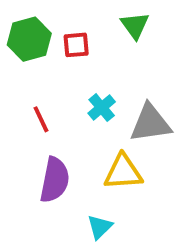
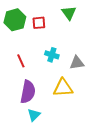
cyan cross: (102, 108) -> (52, 55), turned -32
gray triangle: (150, 123) -> (77, 63), size x0.7
cyan triangle: (100, 227) -> (34, 115), moved

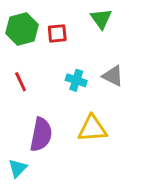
red line: (21, 61) -> (21, 82), moved
gray triangle: (77, 63) -> (113, 76), moved, turned 35
cyan triangle: (34, 115) -> (18, 168), moved

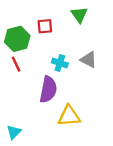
green hexagon: (22, 29) -> (17, 39), moved
yellow triangle: (92, 129) -> (69, 116), moved
purple semicircle: (41, 135) -> (48, 89), moved

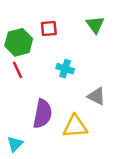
green triangle: (79, 15) -> (95, 25), moved
gray triangle: (89, 60) -> (96, 96), moved
purple semicircle: (48, 89) -> (43, 114), moved

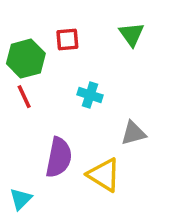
gray triangle: (96, 96) -> (133, 133), turned -42
yellow triangle: (75, 126) -> (104, 175), turned 36

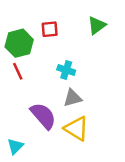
green triangle: (132, 34) -> (97, 25), turned 30
gray triangle: (133, 133) -> (73, 98), moved
purple semicircle: (59, 157) -> (43, 116), turned -52

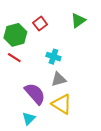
red square: (50, 29) -> (40, 24), turned -32
red line: (18, 71) -> (14, 58), turned -32
cyan triangle: (15, 146) -> (29, 118), moved

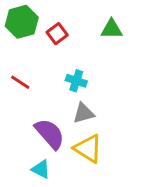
green triangle: (78, 20) -> (112, 29), turned 35
green hexagon: (15, 35) -> (22, 22), moved
cyan triangle: (29, 118) -> (41, 169), turned -48

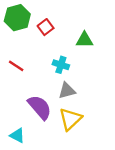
green triangle: (112, 29) -> (84, 40), moved
yellow triangle: (88, 149) -> (70, 119), turned 45
cyan triangle: (41, 169) -> (17, 135), moved

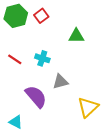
red square: (46, 27) -> (41, 16), moved
cyan cross: (61, 65) -> (42, 58), moved
yellow triangle: (70, 119) -> (88, 107), moved

